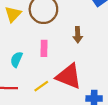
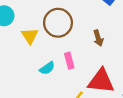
cyan semicircle: (16, 59) -> (47, 68), moved, turned -133

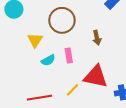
yellow triangle: (30, 36) -> (35, 40), moved

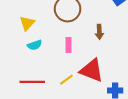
yellow triangle: (35, 40) -> (27, 23), moved
cyan semicircle: (48, 60) -> (35, 45), moved

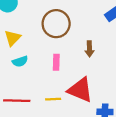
yellow line: (66, 80) -> (53, 99), turned 32

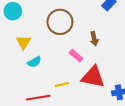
pink rectangle: (56, 62) -> (76, 56), moved, turned -40
yellow line: (53, 99) -> (62, 84), moved

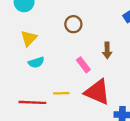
brown circle: (60, 22) -> (73, 24), size x0.6

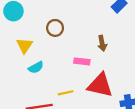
brown circle: (73, 24) -> (55, 28), moved
pink rectangle: (83, 65) -> (82, 61), turned -35

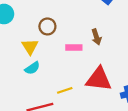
yellow triangle: (24, 46) -> (30, 47), moved
pink rectangle: (82, 61) -> (74, 47), moved

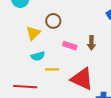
cyan semicircle: (32, 68) -> (38, 56), moved
yellow line: (65, 90) -> (52, 69), moved

